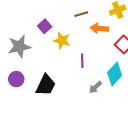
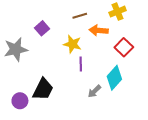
yellow star: (62, 41) -> (72, 44), moved
purple circle: (16, 79) -> (20, 101), moved

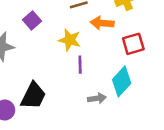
red square: (124, 47) -> (133, 44), turned 30
gray arrow: (94, 91) -> (97, 98), turned -144

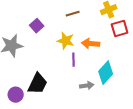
orange arrow: (102, 23) -> (91, 44), moved
red square: (133, 44) -> (120, 29), moved

